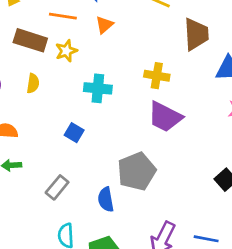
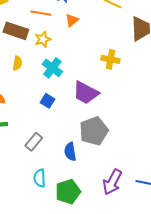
cyan cross: (98, 88) -> (52, 68), moved, turned 30
purple trapezoid: (165, 117) -> (86, 93), moved

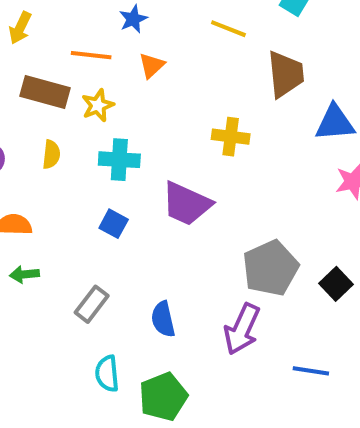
cyan cross: (52, 68) -> (119, 160), turned -30
gray pentagon: (94, 131) -> (271, 268), moved
purple arrow: (112, 182) -> (242, 329), moved

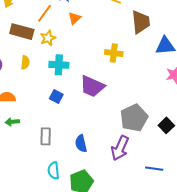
orange line: (91, 55) -> (45, 13), turned -60
gray rectangle: (92, 304) -> (46, 136), turned -36

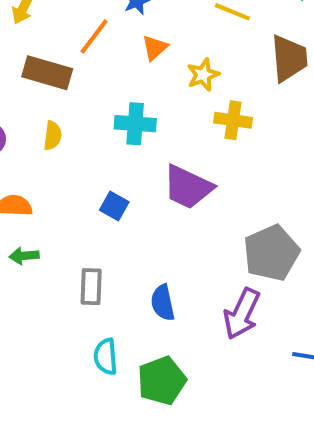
yellow star: (48, 38) -> (203, 75), moved
cyan cross: (59, 65) -> (135, 124), moved

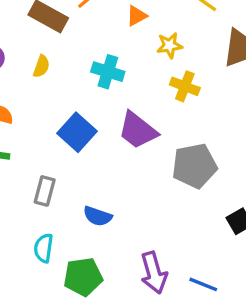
blue square: (114, 206) -> (77, 132), size x1.6
gray pentagon: (271, 253) -> (194, 166), moved
blue semicircle: (163, 303) -> (98, 216), turned -72
purple arrow: (242, 314) -> (154, 273), moved, turned -54

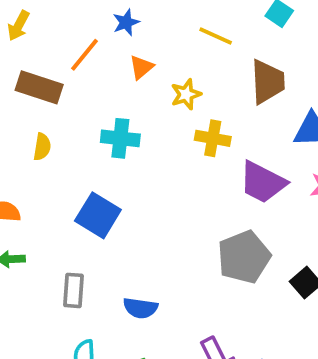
purple trapezoid: (138, 130) -> (263, 182), moved
gray pentagon: (194, 166) -> (244, 257), moved

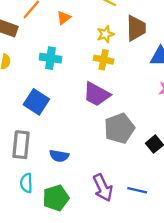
yellow star: (186, 94) -> (105, 34), moved
purple trapezoid: (263, 182) -> (97, 94), moved
gray rectangle: (73, 290) -> (21, 145), size x1.4

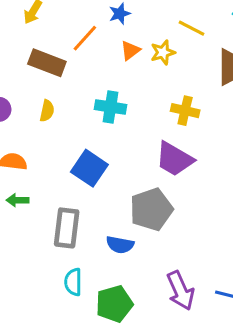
yellow star: (105, 34) -> (163, 52), moved
gray pentagon: (119, 128) -> (151, 209), moved

